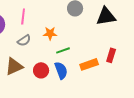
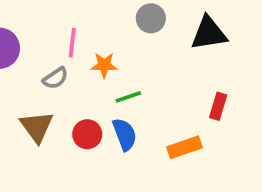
pink line: (23, 16) -> (72, 43), moved
orange rectangle: (89, 64) -> (184, 147), moved
brown triangle: (14, 66) -> (37, 127), turned -42

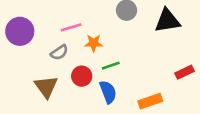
pink line: (72, 43) -> (71, 27), turned 66
red rectangle: (218, 106) -> (184, 72), moved, turned 48
red circle: (87, 134) -> (82, 76), moved

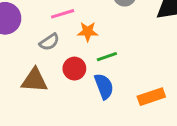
brown triangle: (46, 87) -> (35, 80), turned -50

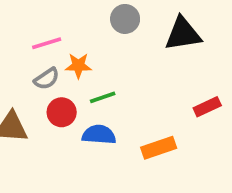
gray semicircle: (49, 42) -> (47, 79), moved
blue semicircle: (104, 86) -> (99, 135), turned -65

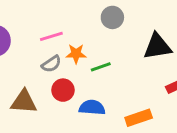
black triangle: (183, 34) -> (157, 46), moved
green line: (103, 97) -> (101, 67), moved

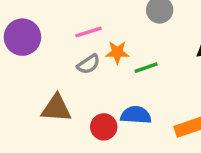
red circle: (63, 90) -> (104, 127), moved

